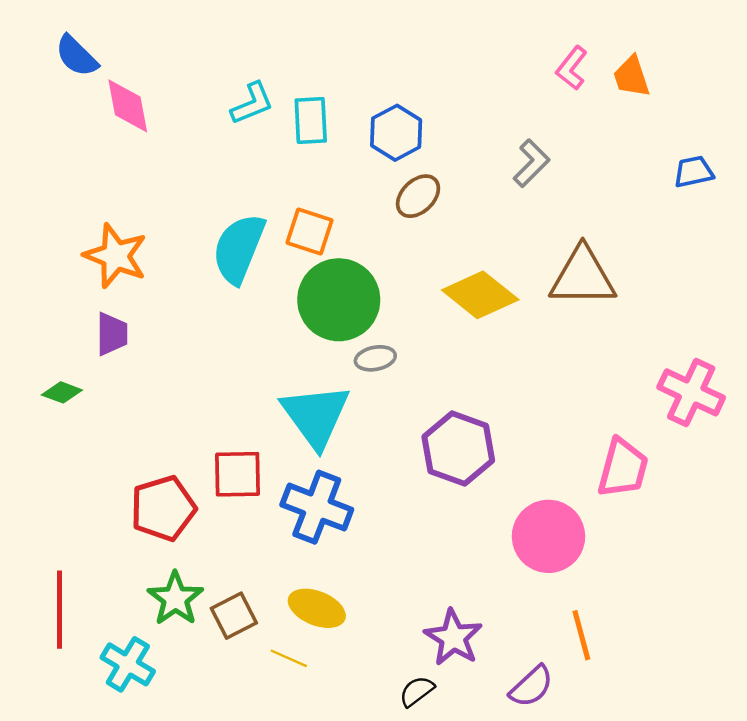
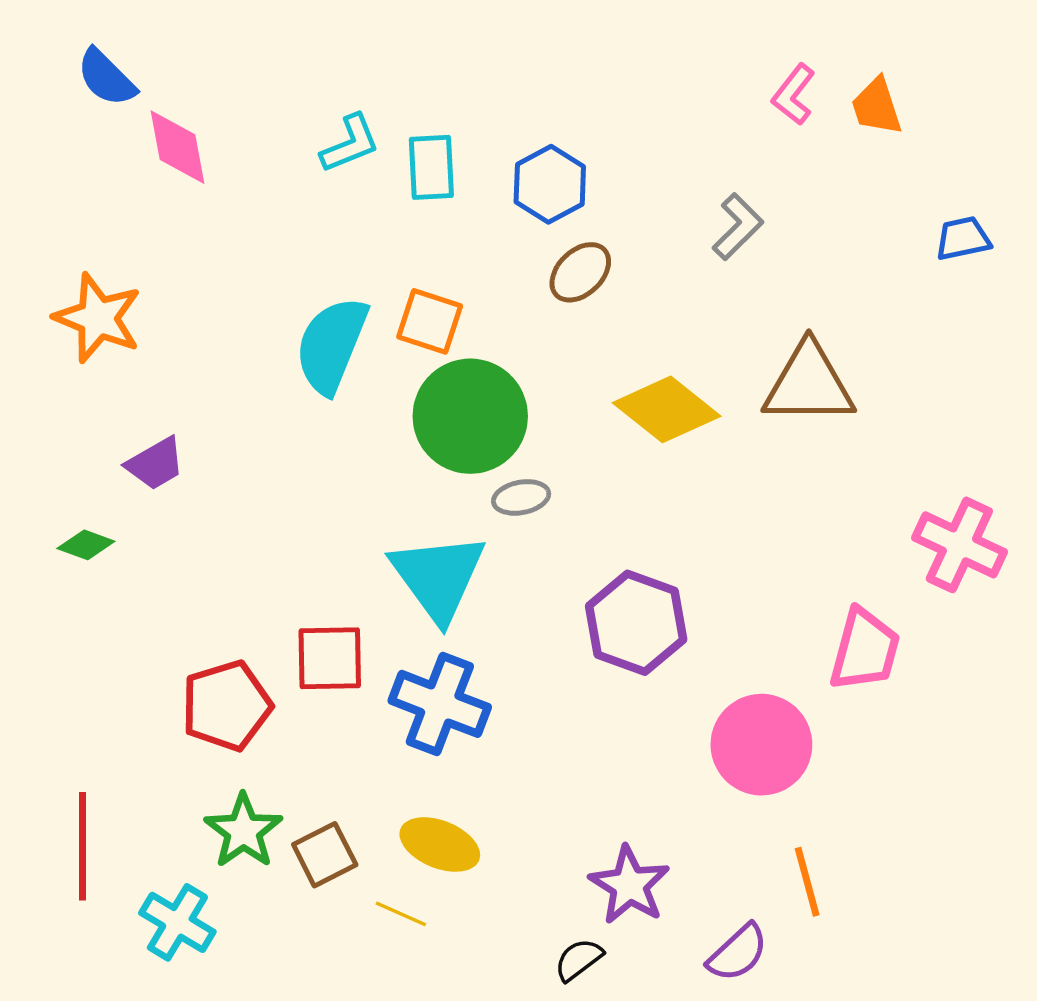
orange star: (116, 256) -> (98, 318), moved
purple trapezoid: (112, 334) -> (155, 464), turned 60

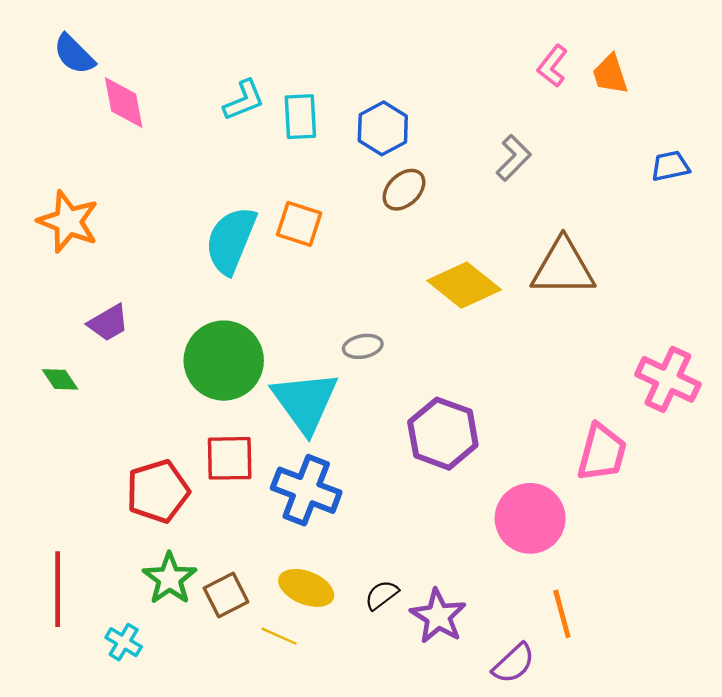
green circle: (470, 416) -> (224, 361), moved
green diamond: (86, 545) -> (60, 379), turned 36
cyan cross: (177, 922) -> (124, 642), size x0.7
black semicircle: (579, 960) -> (382, 595), moved

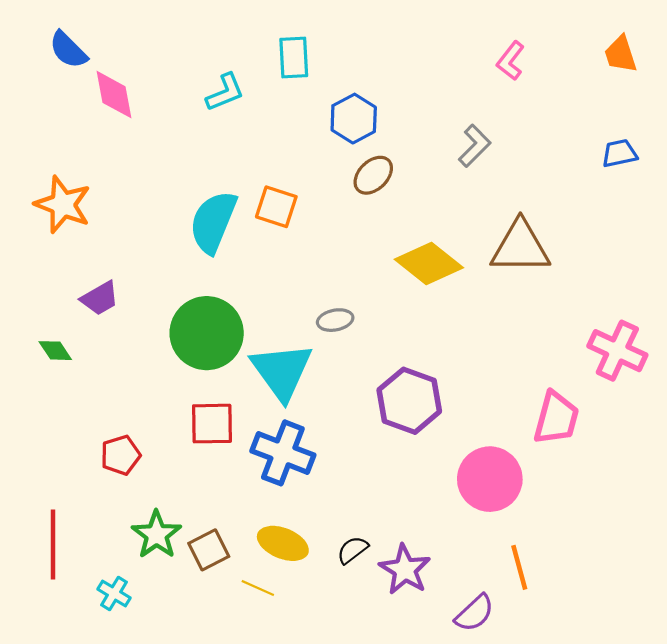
orange trapezoid: (610, 74) -> (621, 54), moved
cyan rectangle: (300, 117) -> (294, 58), moved
red pentagon: (158, 491) -> (121, 455), moved, size x0.7

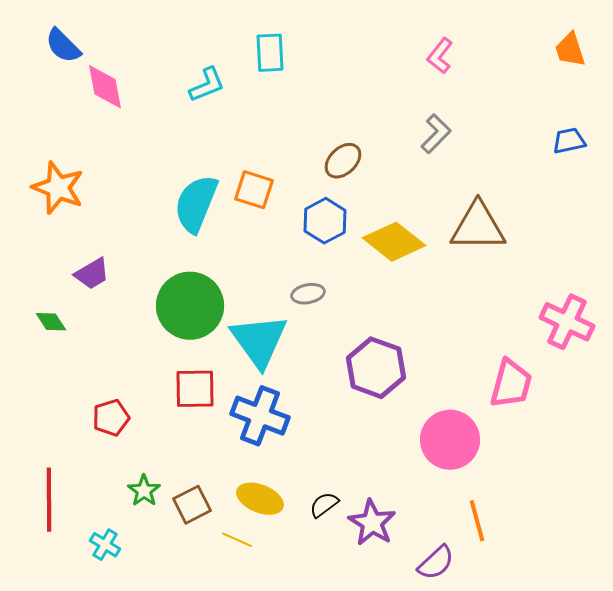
pink L-shape: (511, 61) -> (440, 56), moved
blue hexagon: (354, 119) -> (325, 221), moved
green star: (156, 535) -> (144, 491), size x0.7

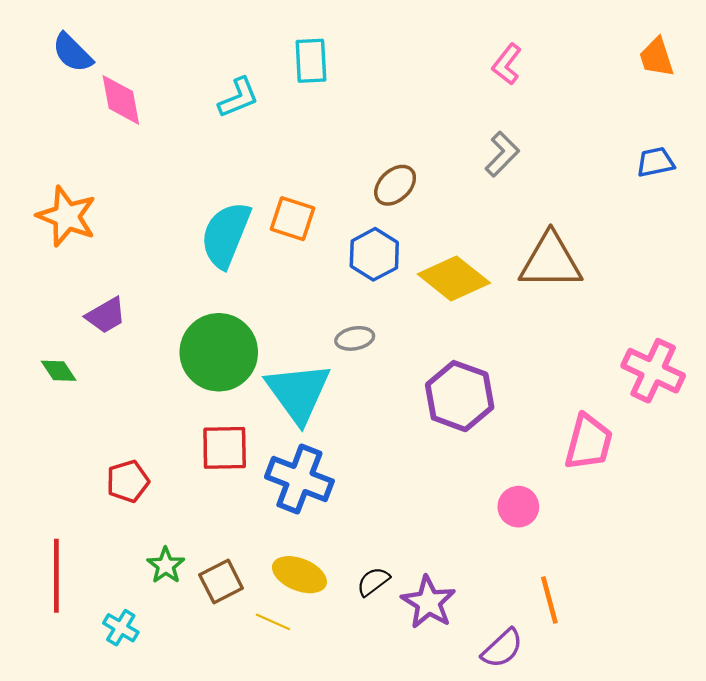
purple hexagon: (376, 368) -> (460, 396), moved
pink circle: (450, 440) -> (518, 507), size x0.6

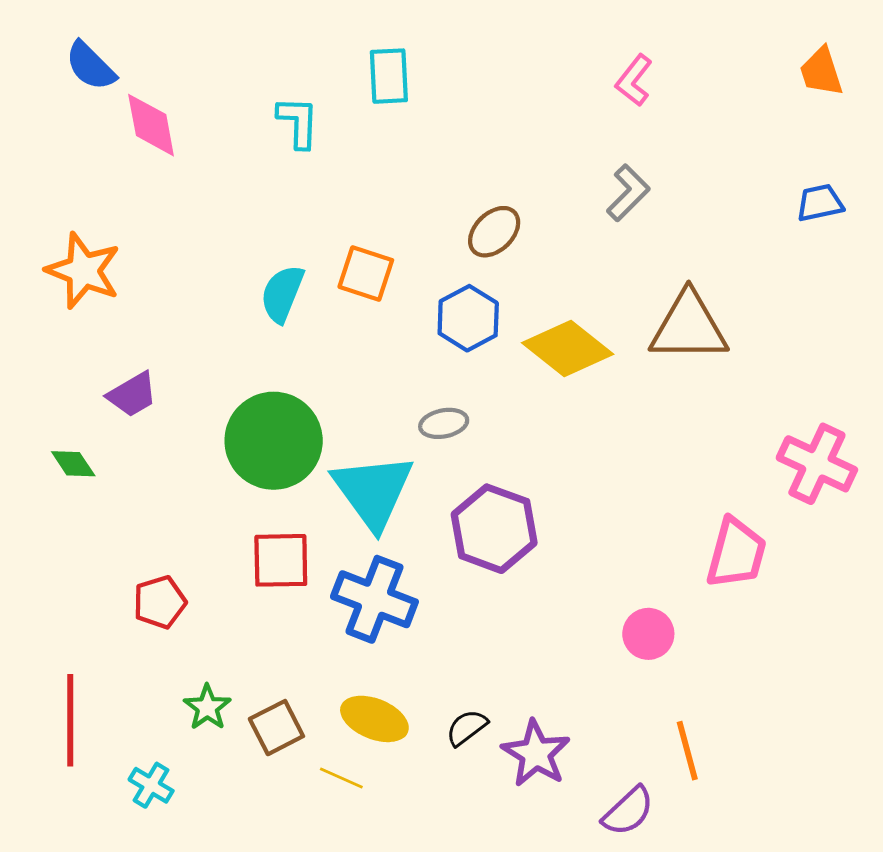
cyan L-shape: (238, 98) -> (298, 122), turned -66
cyan semicircle: (226, 235) -> (282, 294), size x0.7
purple hexagon: (460, 396) -> (494, 529), moved

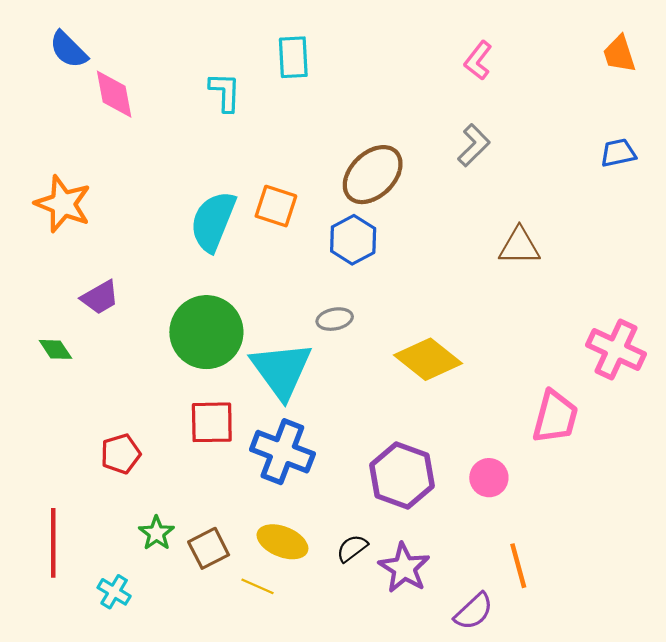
brown ellipse: (494, 232) -> (373, 175), size x1.5
cyan semicircle: (282, 294) -> (213, 221), size x1.4
brown triangle: (689, 327) -> (519, 246), size x0.7
yellow diamond: (568, 348) -> (428, 359), moved
purple hexagon: (494, 529) -> (402, 476), moved

